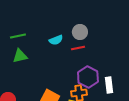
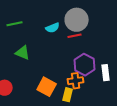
gray circle: (80, 32) -> (77, 20), size x1.5
green triangle: (20, 56) -> (23, 53), moved, turned 35

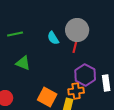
cyan semicircle: (53, 28) -> (53, 38), turned 80
red line: (75, 36) -> (75, 46), turned -64

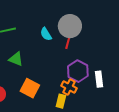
orange cross: (76, 91) -> (69, 87), turned 35
orange square: (47, 97) -> (30, 88), moved

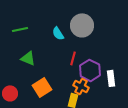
red line: (68, 42) -> (73, 58), moved
orange square: (30, 88) -> (42, 87), turned 30

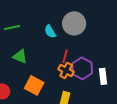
orange cross: (81, 86) -> (66, 70), moved
orange square: (42, 87) -> (34, 85), turned -30

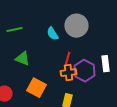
orange cross: (66, 70) -> (68, 73), turned -35
white rectangle: (103, 76) -> (105, 64), moved

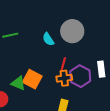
green triangle: (22, 59) -> (18, 83), moved
orange square: (36, 88) -> (32, 79), moved

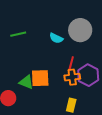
cyan semicircle: (48, 39) -> (56, 38), turned -32
orange square: (32, 79) -> (40, 78), turned -30

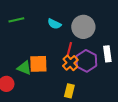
gray circle: (80, 30) -> (83, 27), moved
orange cross: (72, 77) -> (70, 63), turned -35

